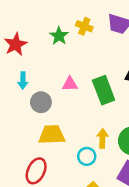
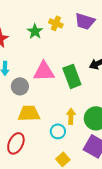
pink triangle: (70, 84) -> (44, 71), size x1.6

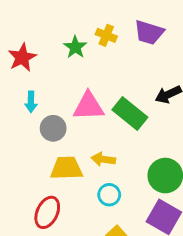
green rectangle: (72, 76) -> (130, 114), turned -30
yellow arrow: (71, 116) -> (103, 159), moved, turned -84

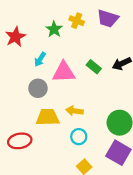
cyan arrow: (31, 102) -> (40, 59), moved, turned 32
green rectangle: (130, 114) -> (94, 67), moved, size x0.6
red ellipse: (47, 212) -> (20, 141), moved, turned 55

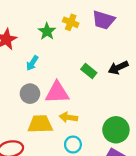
pink triangle: (64, 72) -> (57, 92), moved

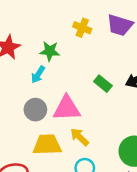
green star: (47, 31) -> (50, 51), moved, turned -30
yellow arrow: (68, 117) -> (80, 137), turned 36

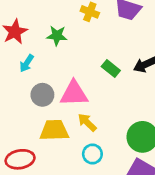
cyan arrow: (38, 75) -> (27, 63), moved

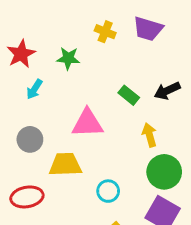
gray circle: (42, 95) -> (30, 139), moved
yellow arrow: (87, 122) -> (149, 135), moved, turned 30

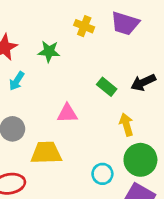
pink triangle: (87, 123) -> (67, 113), size x0.7
cyan circle: (108, 191) -> (102, 174), moved

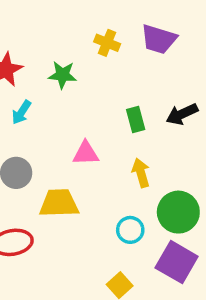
green rectangle: (107, 87) -> (136, 119), turned 36
yellow arrow: (126, 125) -> (141, 173), moved

